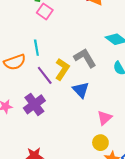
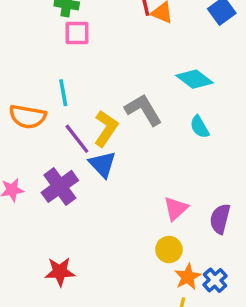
pink square: (45, 11) -> (77, 33), turned -35
orange semicircle: (15, 62) -> (27, 117), turned 30
blue triangle: (81, 90) -> (102, 164), moved

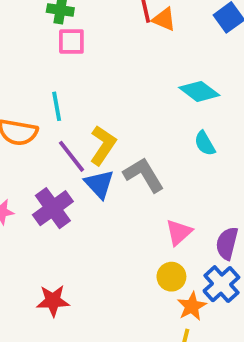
gray L-shape: (143, 110) -> (144, 175), moved
blue cross: (215, 280) -> (221, 284), moved, size x1.4

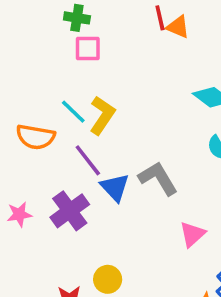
cyan line: (57, 106) -> (73, 112), turned -36
yellow L-shape: (103, 145) -> (102, 115), moved
yellow circle: (171, 277) -> (108, 279), moved

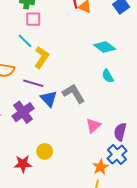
cyan line: (73, 112) -> (25, 41), moved
purple line: (88, 160) -> (33, 83), turned -36

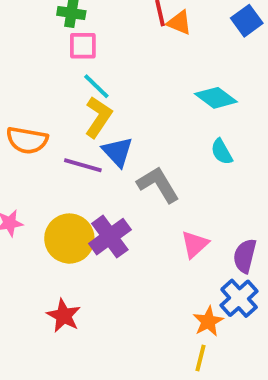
cyan line: (25, 41) -> (96, 86), moved
blue triangle: (49, 99) -> (118, 152), moved
purple cross: (23, 112) -> (110, 237), moved
yellow circle: (45, 151) -> (69, 239), moved, size x1.6
red star: (23, 164) -> (64, 316), turned 30

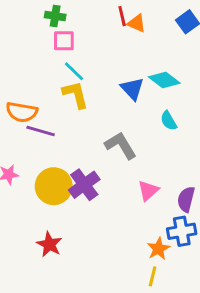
yellow L-shape: (98, 117) -> (76, 95), turned -48
blue triangle: (118, 152) -> (132, 89), moved
purple line: (83, 165) -> (41, 131), moved
blue cross: (239, 298) -> (182, 231), turned 32

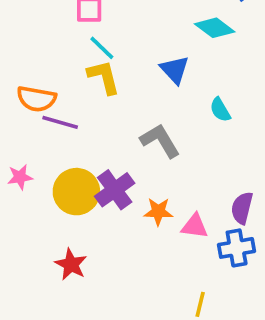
cyan diamond: (164, 80) -> (215, 28), moved
pink triangle: (148, 191) -> (195, 226), moved, turned 50
orange star: (158, 249) -> (158, 212), moved, turned 30

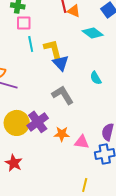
cyan line: (102, 48) -> (31, 44), turned 35
blue triangle: (175, 70) -> (61, 63), moved
yellow L-shape: (104, 77) -> (53, 49), moved

